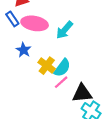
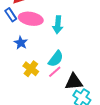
cyan arrow: (64, 30) -> (58, 25), turned -36
yellow cross: (47, 66) -> (31, 69), moved

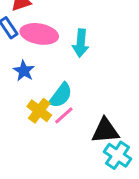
cyan semicircle: (56, 59) -> (61, 95), moved
pink line: (55, 72) -> (64, 115), moved

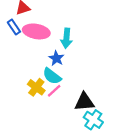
blue star: (24, 71) -> (56, 58), moved
cyan semicircle: (61, 95) -> (52, 76), turned 90

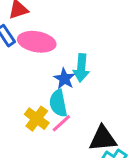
cyan arrow: (66, 38) -> (81, 68), moved
cyan semicircle: (52, 76) -> (58, 103), turned 42

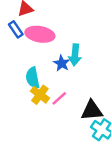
cyan semicircle: (58, 103) -> (33, 78), moved

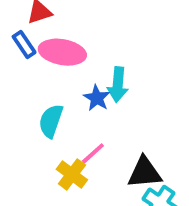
cyan semicircle: (33, 78) -> (51, 121), turned 30
yellow cross: (40, 95) -> (72, 174), moved

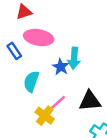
blue rectangle: (24, 44) -> (14, 51), moved
black triangle: (145, 173) -> (90, 101), moved

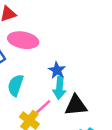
cyan arrow: (74, 58) -> (60, 88), moved
blue star: (61, 67) -> (57, 70), moved

